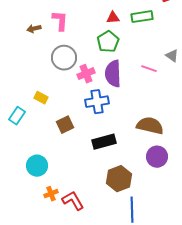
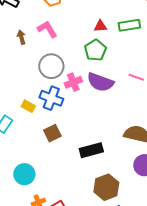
pink L-shape: (60, 21) -> (47, 29), turned -35
brown arrow: (34, 29) -> (21, 37), turned 88
purple semicircle: (113, 74) -> (100, 82), turned -68
blue cross: (97, 102) -> (51, 98), moved, turned 30

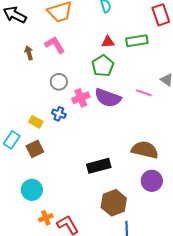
gray circle: (51, 66) -> (59, 82), size x0.7
blue cross: (51, 98) -> (59, 114), size x0.6
brown square: (52, 133) -> (35, 149), moved

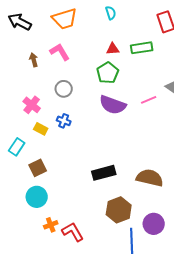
pink line: (144, 93) -> (149, 100), turned -42
pink cross: (81, 98) -> (32, 105), moved, turned -30
brown square: (35, 149) -> (38, 168), moved
brown semicircle: (145, 150) -> (150, 178), moved
purple circle: (152, 181) -> (154, 224), moved

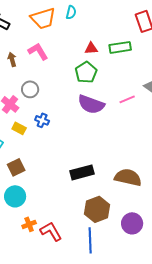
cyan semicircle: (111, 13) -> (71, 12), moved, turned 32
gray circle: (64, 89) -> (30, 89), moved
blue line: (132, 241) -> (90, 240), moved

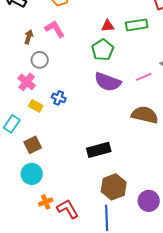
brown arrow: (12, 59) -> (29, 37), turned 32
gray circle: (30, 89) -> (40, 60), moved
brown semicircle: (128, 177) -> (145, 115), moved

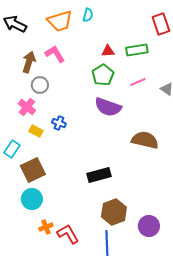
brown arrow: (29, 37) -> (29, 62), size x1.5
pink line: (144, 77) -> (138, 82), moved
brown square: (33, 145) -> (33, 170), size x1.4

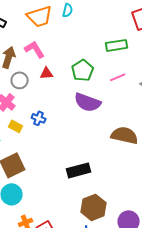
red triangle: (108, 51) -> (47, 73), moved

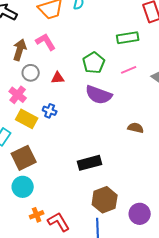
red triangle: (47, 73) -> (58, 78), moved
yellow rectangle: (16, 126) -> (27, 119), size x1.5
brown semicircle: (125, 135) -> (136, 128), size x0.6

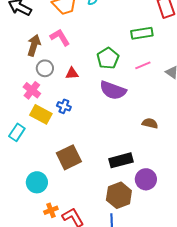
brown square: (24, 158) -> (69, 157), moved
black rectangle: (90, 163) -> (121, 160), moved
purple circle: (140, 214) -> (146, 179), moved

